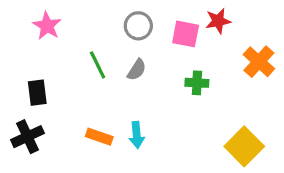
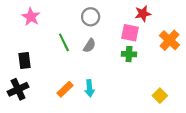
pink square: (186, 34) -> (130, 33), moved
orange rectangle: (99, 137) -> (65, 89), turned -63
yellow square: (244, 146) -> (160, 96), size x0.6

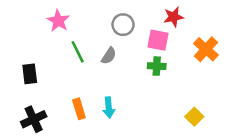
pink star: (31, 17) -> (58, 21), moved
gray circle: (91, 17) -> (123, 25), moved
black cross: (18, 89) -> (34, 119), moved
orange rectangle: (65, 89) -> (79, 109), turned -63

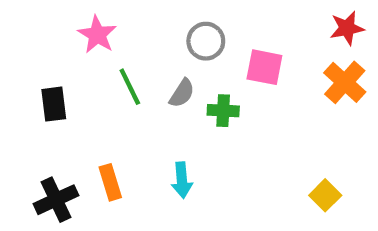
red star: (174, 17) -> (347, 28), moved
green cross: (157, 66) -> (223, 111), moved
black rectangle: (30, 74) -> (54, 104), moved
orange rectangle: (79, 109) -> (110, 182), moved

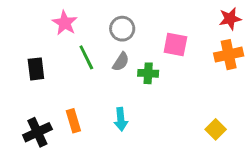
gray circle: (206, 41) -> (122, 29), moved
orange cross: (345, 82) -> (229, 55), turned 36

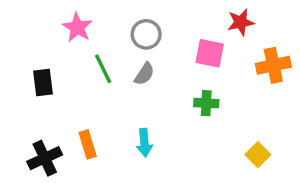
red star: (230, 19) -> (241, 22), moved
green cross: (148, 73) -> (206, 103), moved

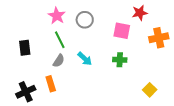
pink star: (77, 27) -> (57, 16), moved
gray semicircle: (144, 74) -> (59, 61), moved
cyan arrow: (144, 143) -> (85, 59), moved, turned -42

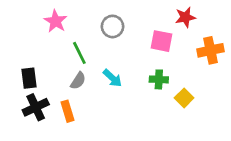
pink star: (57, 16) -> (56, 21), moved
black rectangle: (25, 48) -> (29, 78), moved
yellow square: (150, 90) -> (184, 98), moved
black cross: (26, 92) -> (36, 107), moved

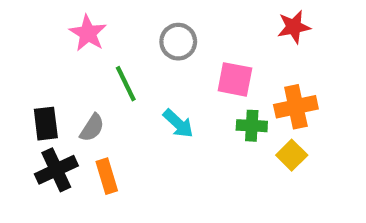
pink square: (161, 41) -> (235, 79), moved
orange cross: (210, 50) -> (296, 107), moved
gray semicircle: (78, 81) -> (92, 128), moved

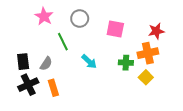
red star: (294, 27) -> (156, 31), moved
gray circle: (178, 42) -> (80, 19), moved
pink square: (235, 79) -> (115, 29), moved

